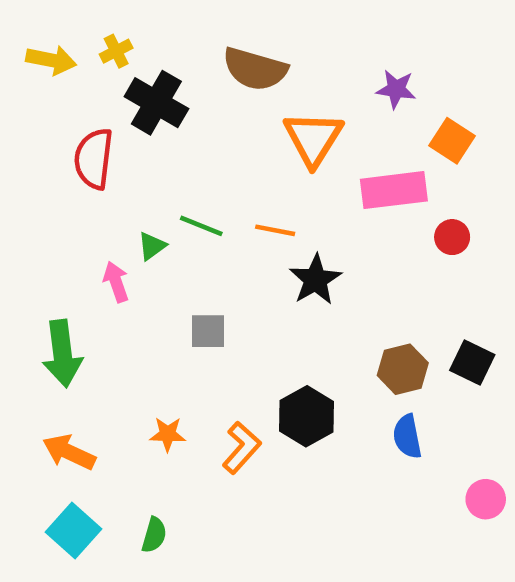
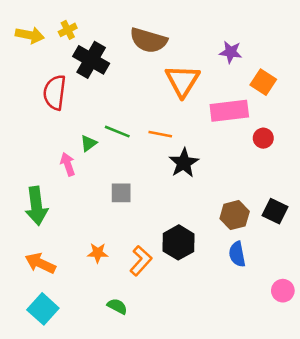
green semicircle: (154, 535) -> (117, 306), moved, turned -78

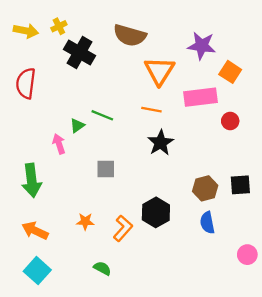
purple star: (231, 52) -> (202, 46), size x1.4
red semicircle: (55, 92) -> (26, 83), moved
orange line: (160, 134) -> (151, 110), moved
black square: (275, 211) -> (240, 185), turned -30

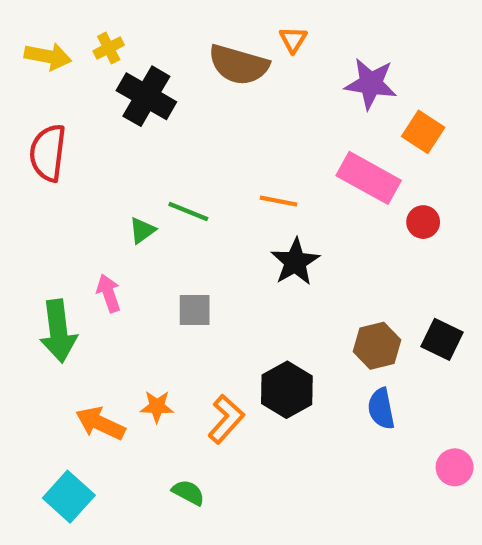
orange triangle: (159, 71) -> (293, 40), moved, size x0.5
pink rectangle: (200, 97) -> (369, 178), turned 36
pink arrow: (59, 144) -> (109, 293), moved
black square: (240, 185) -> (442, 339), turned 30
orange arrow: (35, 231) -> (100, 423), moved

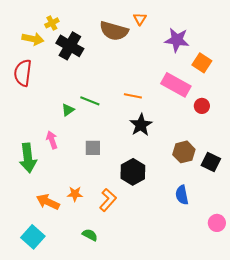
yellow arrow: (48, 56) -> (33, 39), moved
brown hexagon: (377, 346) -> (184, 152), moved
black hexagon: (287, 390) -> (133, 172), moved

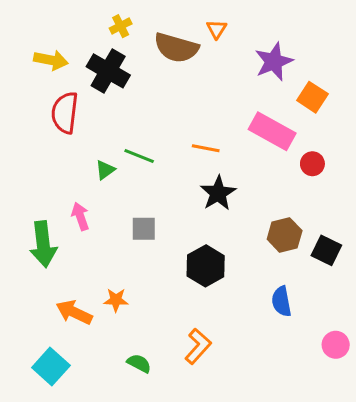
yellow cross: (52, 23) -> (121, 26), moved
purple star: (177, 40) -> (274, 62), turned -30
red semicircle: (23, 73) -> (65, 113), moved
orange L-shape: (108, 200) -> (198, 346), moved

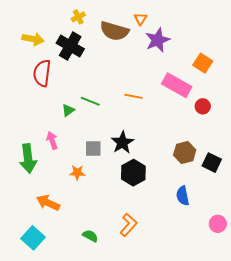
purple star: (274, 62) -> (158, 40), moved
black star: (218, 193) -> (122, 142), moved
orange star: (116, 300) -> (77, 173), moved

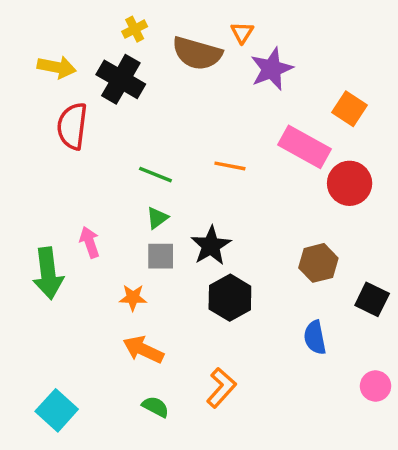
red circle: (203, 106) -> (350, 183), size x1.6
green triangle: (68, 110) -> (157, 218), moved
black square: (212, 163) -> (372, 299), moved
orange arrow: (48, 203) -> (143, 350), moved

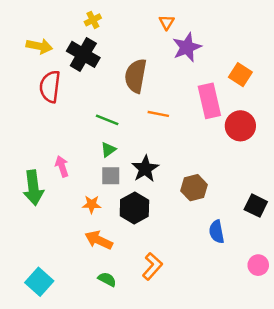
brown semicircle: (197, 53) -> (136, 76), moved, turned 84
pink rectangle: (304, 147) -> (209, 101), turned 48
brown hexagon: (318, 263) -> (194, 188), moved
black hexagon: (230, 298) -> (134, 208), moved

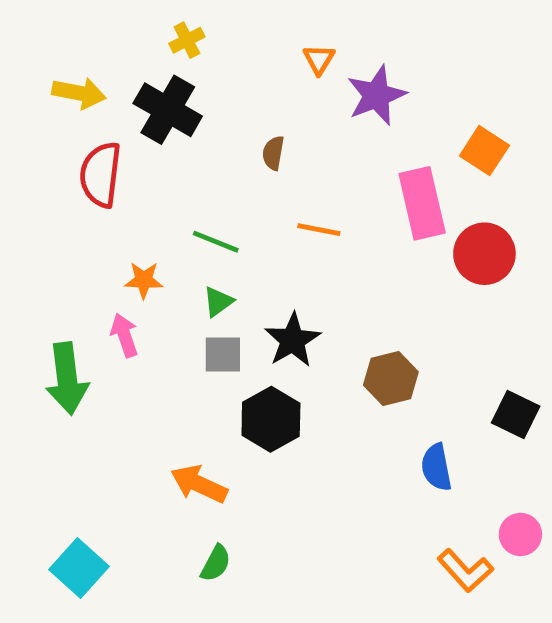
orange triangle: (167, 22) -> (319, 59), moved
brown semicircle: (136, 76) -> (273, 153), size x0.5
orange star: (92, 204) -> (144, 280), moved
orange L-shape: (152, 266) -> (465, 570), moved, turned 96
green semicircle: (107, 279) -> (216, 563), turned 90

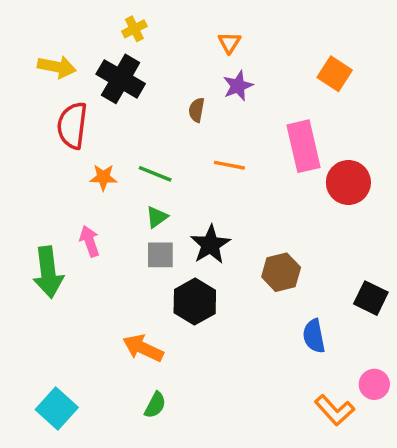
purple star: (376, 95) -> (238, 86), moved, size x0.7
orange square: (484, 151) -> (335, 74), moved
orange star: (144, 280) -> (103, 177), moved

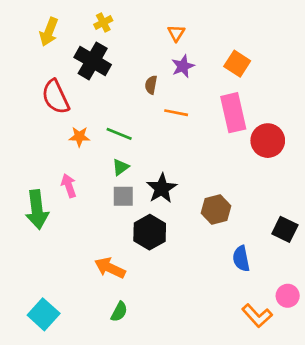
yellow arrow: (57, 67) -> (49, 32), moved, turned 100
orange square: (335, 74) -> (237, 64), moved
red semicircle: (72, 125) -> (56, 97), turned -32
orange line: (229, 165) -> (176, 113), moved

